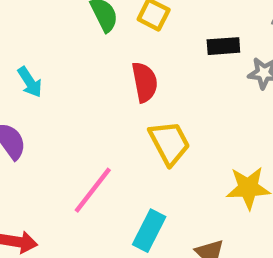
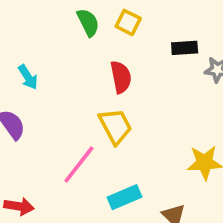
yellow trapezoid: (169, 143) -> (115, 126), moved
cyan rectangle: (149, 231) -> (125, 197), turned 40

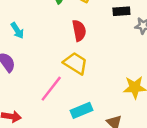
yellow trapezoid: (115, 126) -> (75, 63), turned -30

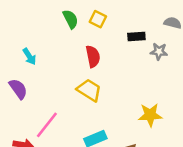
pink line: (51, 89) -> (47, 125), moved

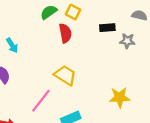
green semicircle: (70, 19) -> (49, 12), turned -98
red semicircle: (93, 56) -> (65, 33), moved
pink line: (47, 125) -> (41, 101), moved

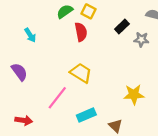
black rectangle: (107, 28) -> (122, 27), turned -40
cyan arrow: (12, 45) -> (30, 35), moved

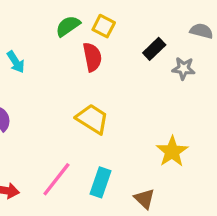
yellow star: (134, 95) -> (172, 151), turned -30
pink line: (57, 98) -> (56, 179), moved
cyan rectangle: (86, 115) -> (100, 182), turned -48

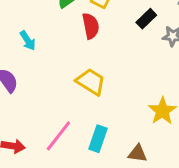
cyan arrow: (16, 62) -> (28, 41), moved
brown triangle: (144, 199) -> (138, 153), turned -36

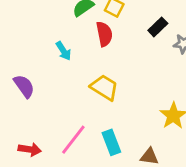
cyan arrow: (28, 41) -> (64, 51), moved
cyan rectangle: (98, 139) -> (111, 142), turned -40

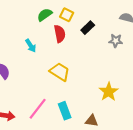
black rectangle: (158, 27) -> (88, 28), moved

